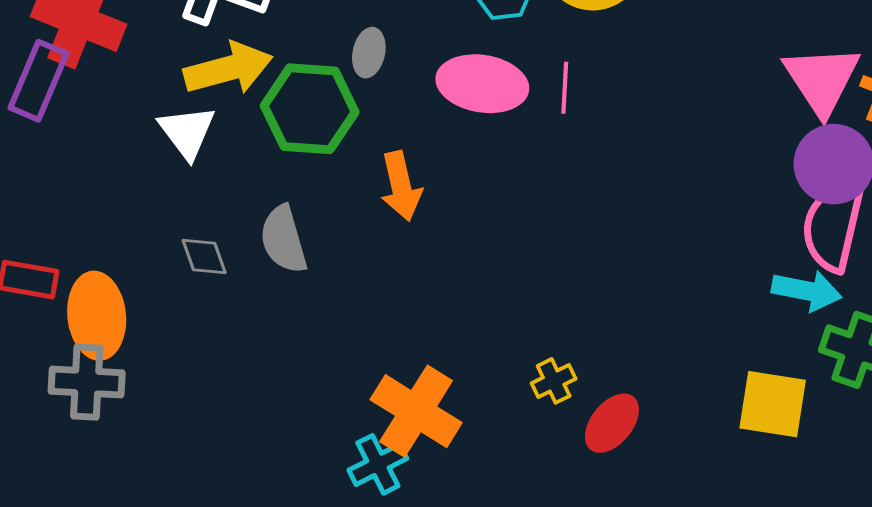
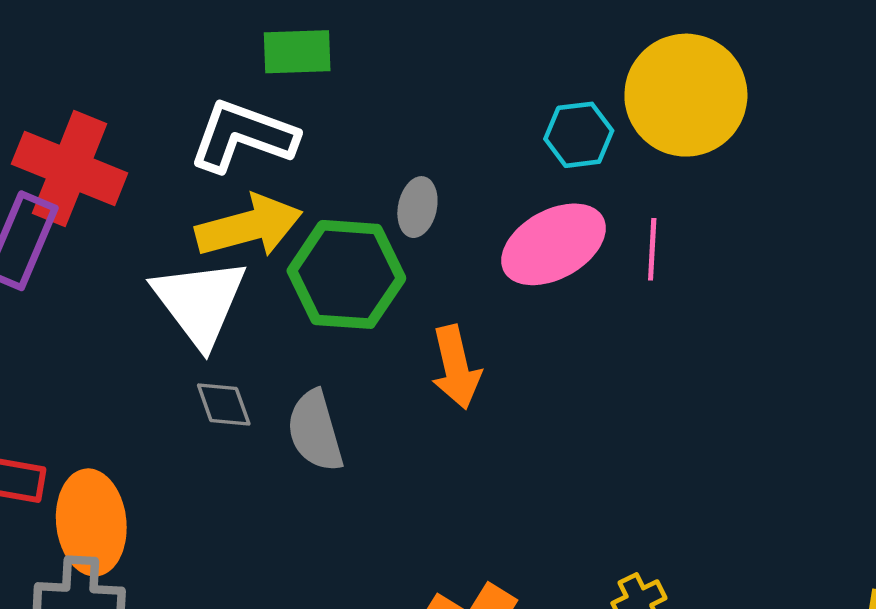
pink ellipse: (482, 84) -> (554, 244), turned -38
white triangle: (187, 132) -> (200, 302), size x1.4
gray diamond: (204, 256) -> (224, 404), moved

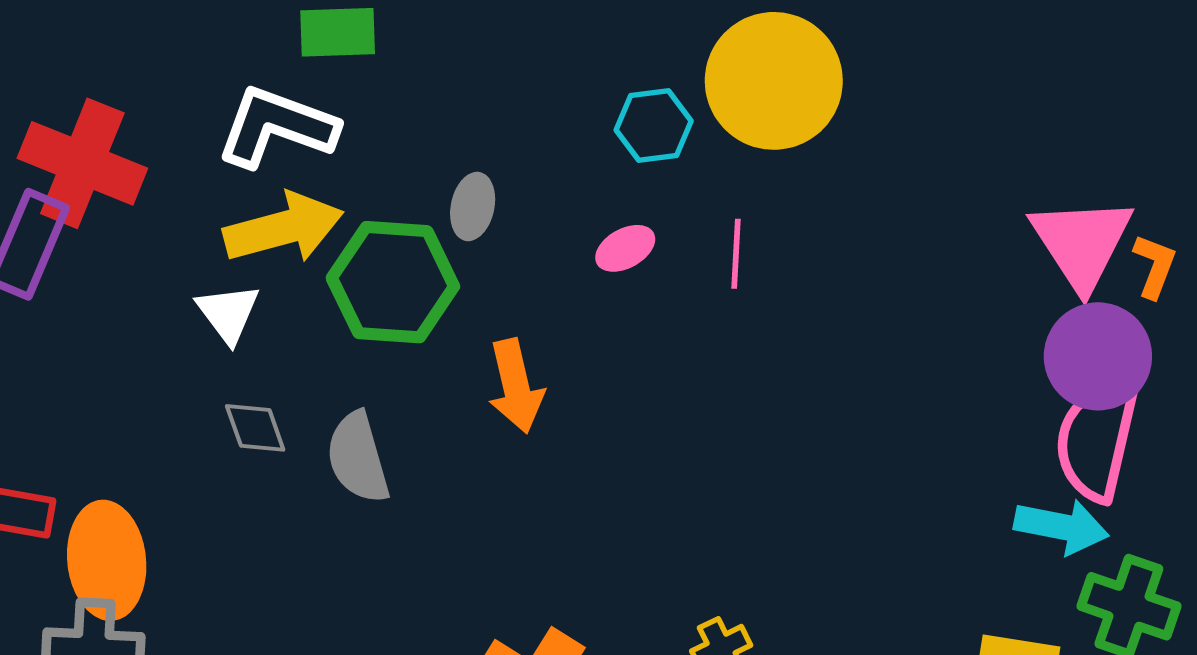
pink ellipse: (554, 244) -> (625, 248), size x0.5
white triangle: (200, 302) -> (228, 313), size x0.6

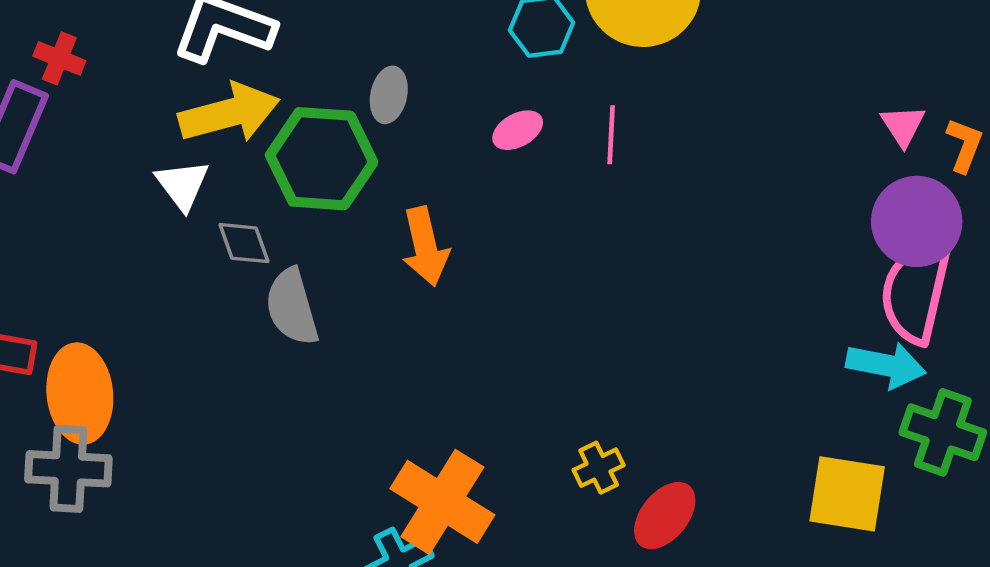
red cross: (82, 163) -> (59, 58), size x0.5
pink triangle: (1082, 243) -> (903, 126), size x0.5
gray diamond: (255, 428) -> (244, 243), moved

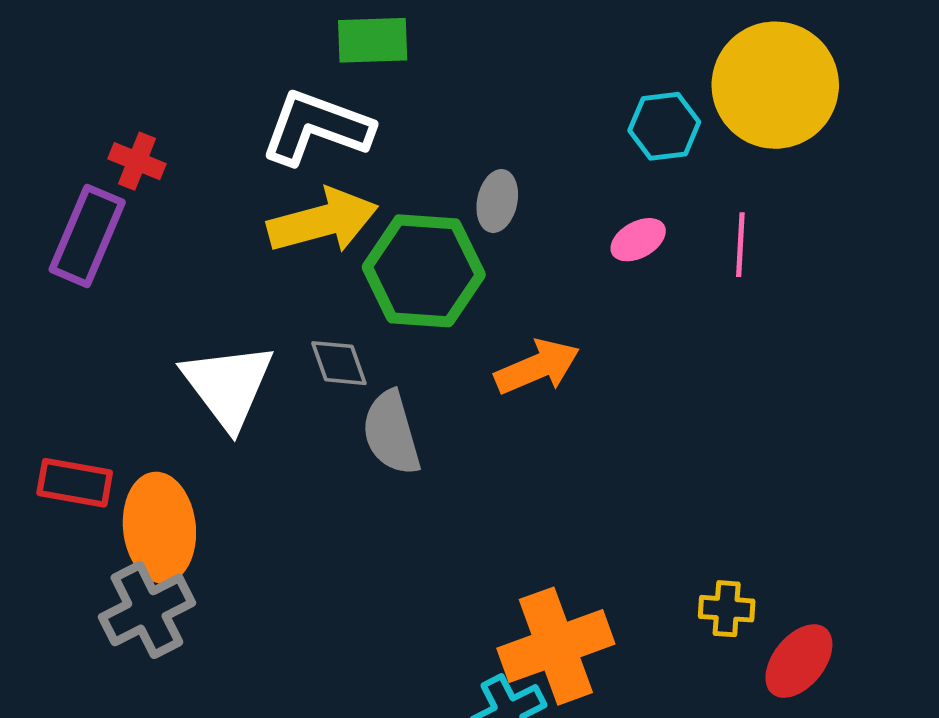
white triangle: (182, 185) -> (228, 386), moved, size x1.6
orange arrow: (425, 246) -> (537, 367), turned -100
yellow cross: (599, 468) -> (727, 609), turned 30
gray cross: (68, 469) -> (147, 610), turned -30
orange cross: (442, 502) -> (556, 646), turned 38

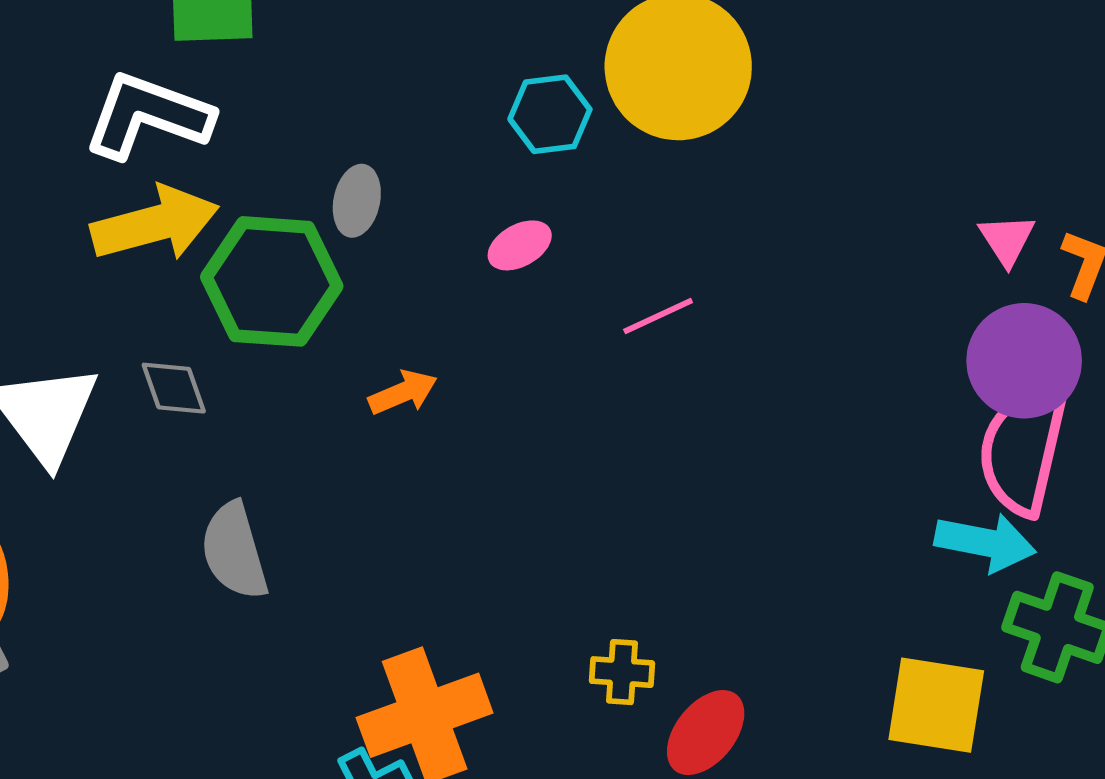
pink line: (740, 245) -> (658, 316), moved, turned 62
orange arrow: (537, 367) -> (403, 392), size x0.7
gray semicircle: (391, 433) -> (234, 551), moved

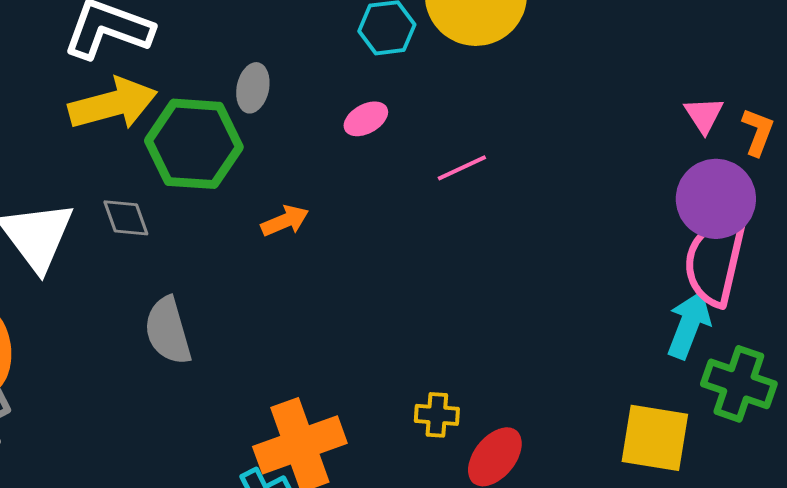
cyan arrow: (985, 542) -> (689, 325), turned -80

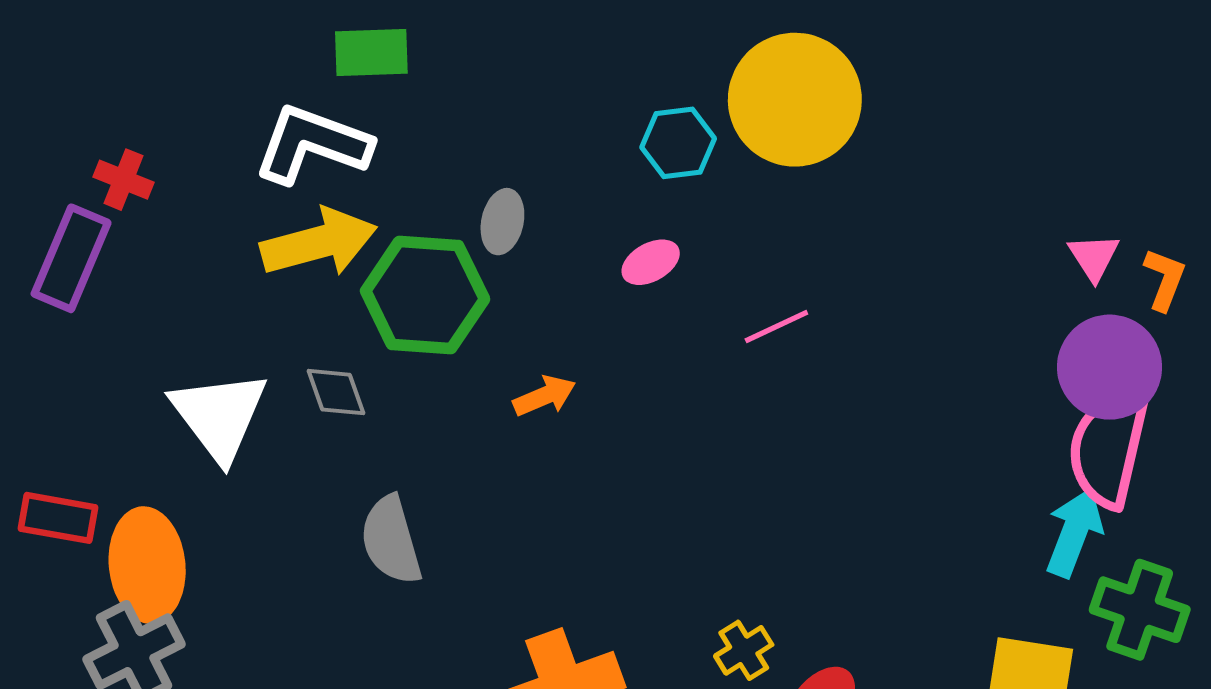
yellow cross: (437, 415) -> (744, 650), turned -36

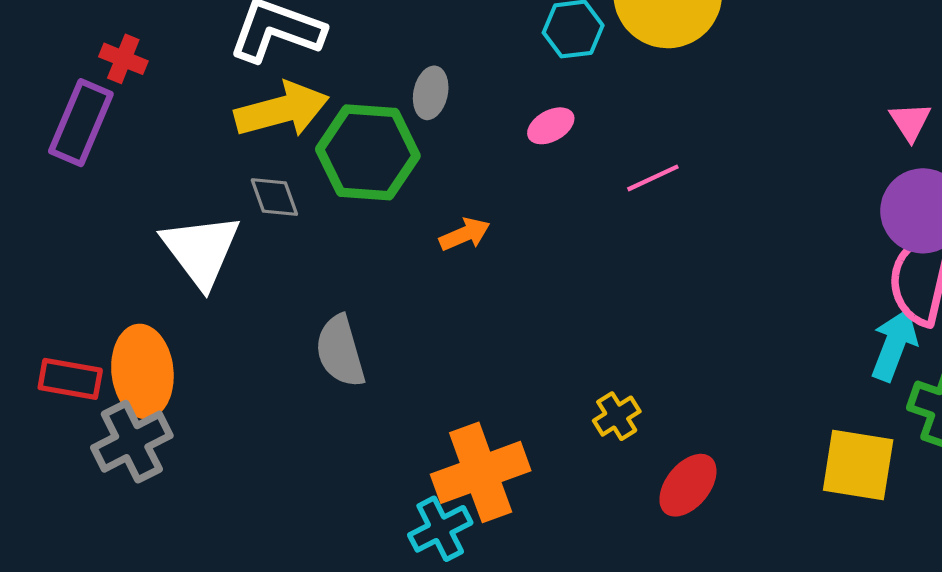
gray diamond: (336, 392) -> (274, 197), moved
red rectangle: (58, 518) -> (70, 379), moved
yellow cross: (744, 650) -> (617, 416), moved

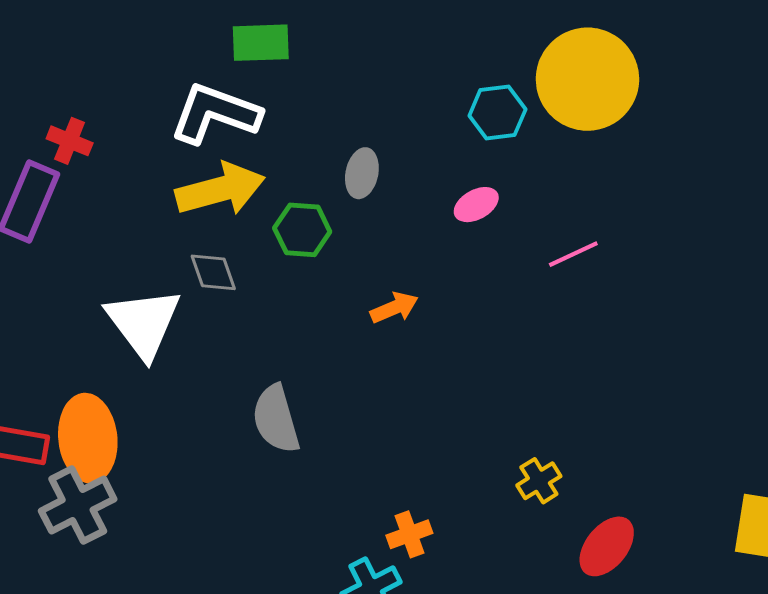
green hexagon: (368, 152) -> (302, 230), size x0.6
orange cross: (481, 472) -> (409, 534), size x0.5

